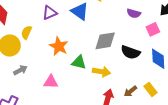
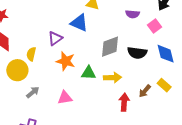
purple triangle: (50, 13) -> (55, 38), moved

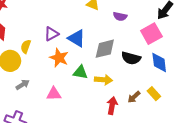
purple semicircle: (133, 14) -> (120, 16), moved
blue triangle: (79, 23) -> (77, 38), moved
pink square: (154, 26) -> (151, 34), size x1.5

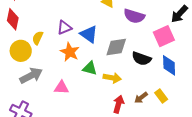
purple semicircle: (120, 16) -> (134, 16), size x1.5
gray arrow: (23, 85) -> (31, 76), size x1.6

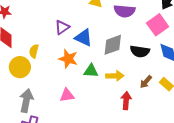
purple triangle: (64, 28) -> (62, 27), moved
gray arrow: (31, 76) -> (26, 101), moved, turned -40
brown arrow: (141, 98) -> (146, 82), moved

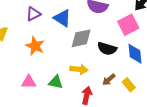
blue triangle: (84, 38) -> (62, 18), moved
green triangle: (91, 71) -> (56, 82), moved

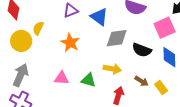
brown arrow: (109, 80) -> (142, 81), turned -112

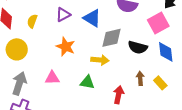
yellow semicircle: (38, 28) -> (32, 21), moved
yellow arrow: (112, 69) -> (100, 60), moved
pink triangle: (62, 78) -> (52, 78), moved
brown arrow: (142, 81) -> (140, 78), turned -120

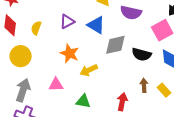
yellow arrow: (100, 60) -> (89, 70), moved, turned 150
green triangle: (87, 82) -> (83, 101), moved

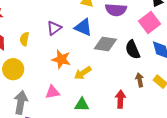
gray diamond: (115, 45) -> (105, 44), turned 30
black semicircle: (142, 54) -> (133, 50), turned 60

